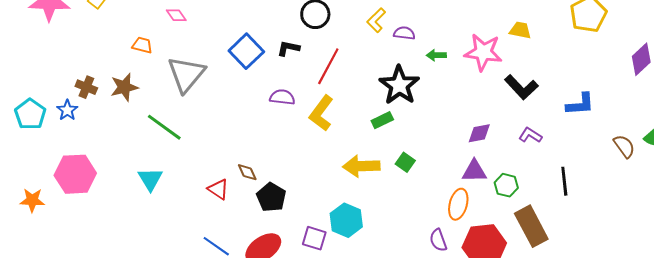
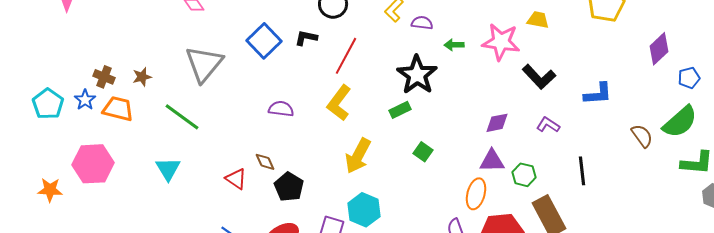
orange trapezoid: (142, 45) -> (118, 109), moved, size x1.5
brown star: (124, 87) -> (142, 77), size x0.7
purple semicircle: (282, 97) -> (281, 109), moved
yellow arrow: (361, 166) -> (358, 156), moved, turned -60

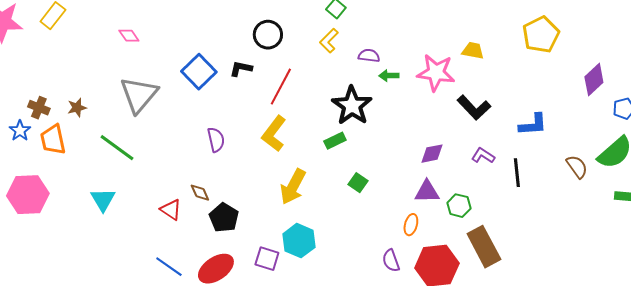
purple semicircle: (422, 23) -> (369, 56), moved
orange trapezoid: (118, 109) -> (53, 140), turned -116
purple semicircle: (281, 109) -> (216, 140), turned 70
black line: (582, 171) -> (517, 173), moved
orange ellipse: (476, 194) -> (411, 225), size x0.7

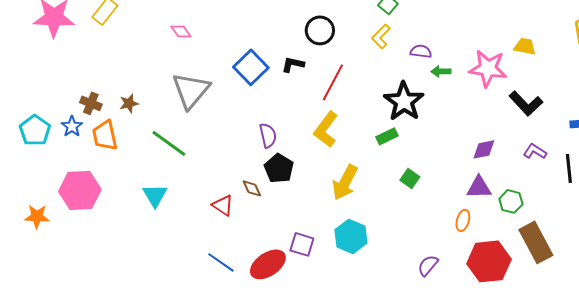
black pentagon: (224, 218) -> (279, 168), moved
purple square: (267, 259) -> (302, 244), moved
purple semicircle: (391, 261) -> (428, 265), moved, turned 60

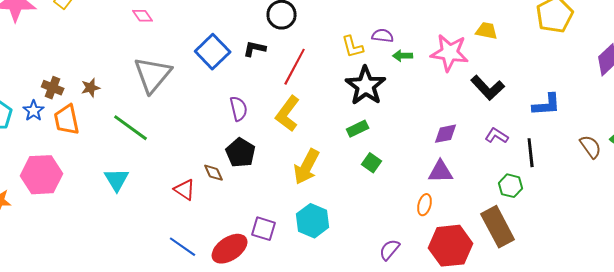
yellow L-shape: (381, 36) -> (353, 47), moved, turned -60
purple semicircle: (268, 135) -> (239, 109), moved
green rectangle: (387, 136) -> (358, 129), moved
green hexagon: (511, 201) -> (511, 186), moved

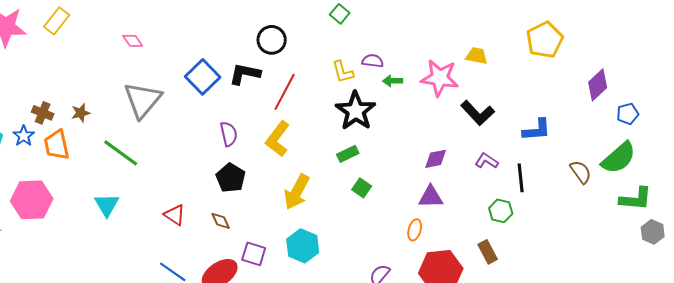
black L-shape: (255, 49) -> (245, 74), size x1.4
brown diamond: (214, 173) -> (221, 221), moved
brown rectangle: (498, 227) -> (488, 252), size x0.6

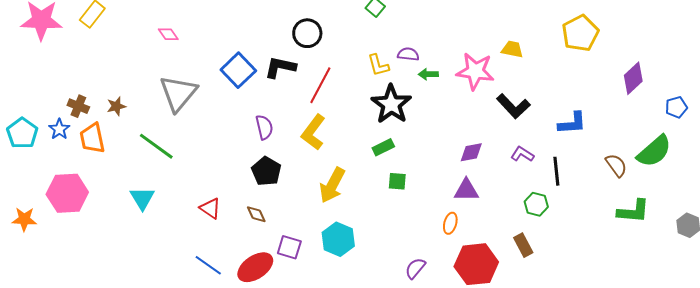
blue pentagon: (628, 114) -> (676, 107), moved
green square: (362, 188) -> (397, 181), turned -30
green L-shape: (636, 199) -> (633, 211), moved

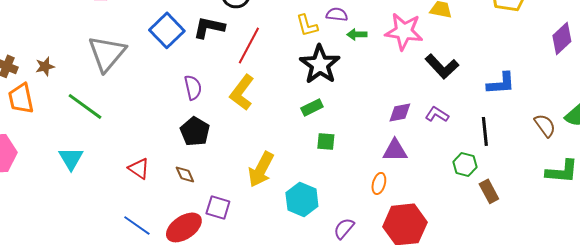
purple L-shape: (522, 154) -> (437, 114), moved
yellow arrow: (332, 185) -> (261, 169), moved
cyan hexagon: (338, 239) -> (302, 199), moved
brown rectangle: (523, 245) -> (489, 191), moved

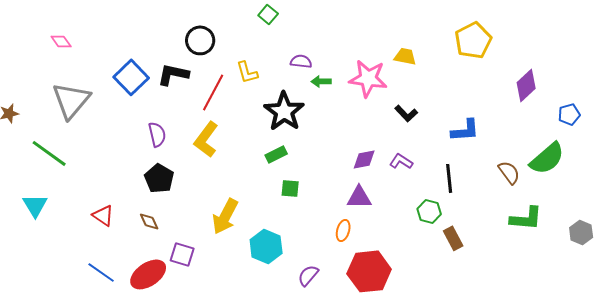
yellow L-shape: (307, 25) -> (247, 72), moved
black L-shape: (442, 66) -> (406, 113), size x0.7

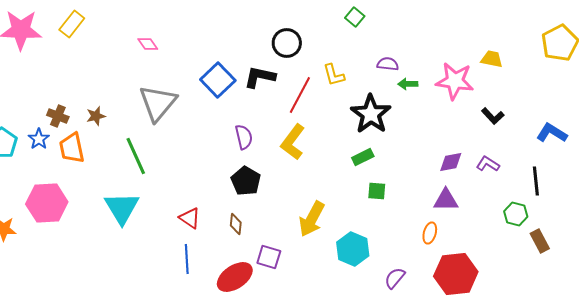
blue L-shape: (465, 130) -> (552, 133), turned -144
green line: (49, 153) -> (136, 156), turned 30
cyan triangle: (35, 205) -> (122, 208), size x1.4
brown diamond: (149, 221) -> (236, 224), turned 30
blue line: (101, 272) -> (187, 259), moved, turned 52

